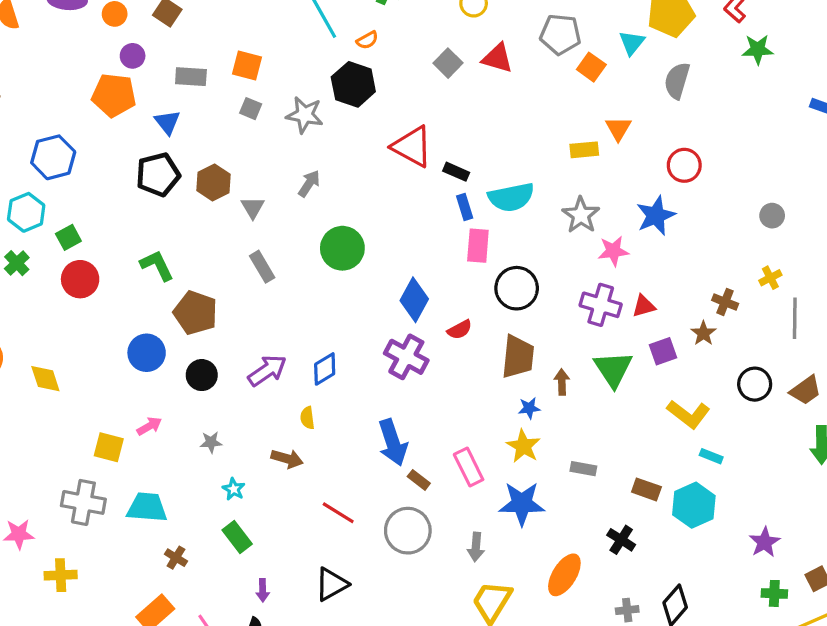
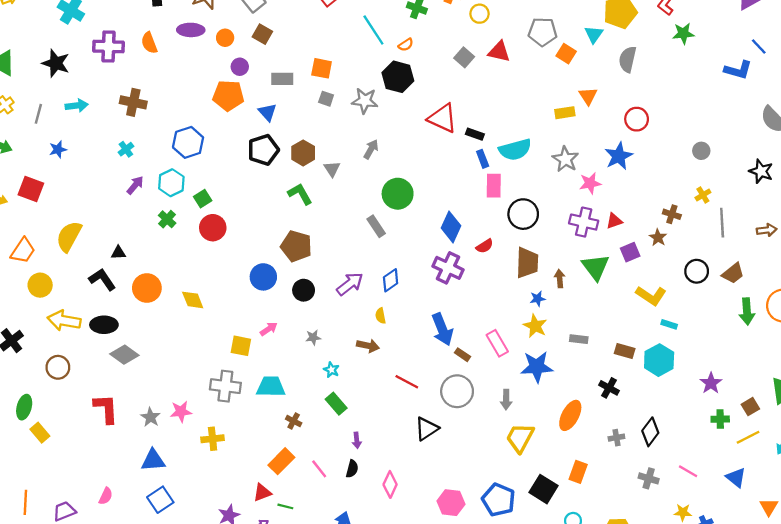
green L-shape: (157, 265) -> (300, 194), moved
gray rectangle: (262, 267) -> (376, 226), moved
black triangle: (331, 584) -> (427, 429), moved

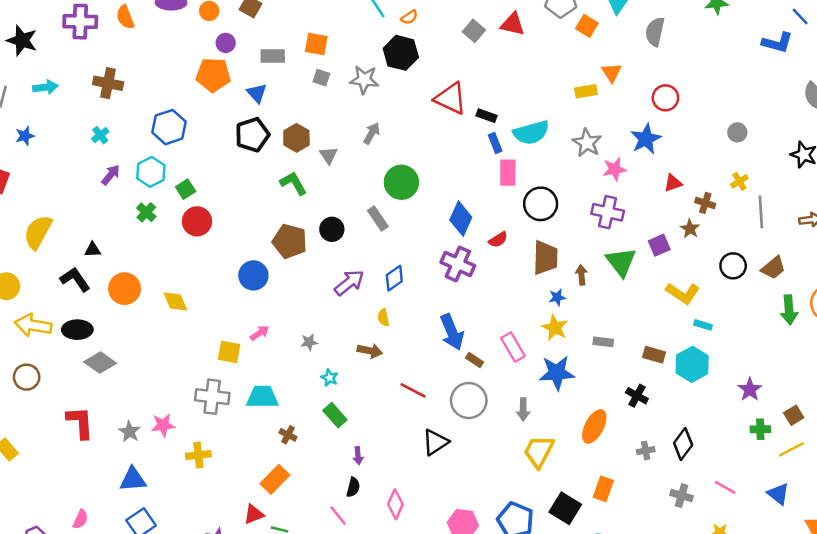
red triangle: (614, 221) -> (673, 183), moved
black circle: (304, 290) -> (332, 229), moved
pink line: (319, 469) -> (338, 516), moved

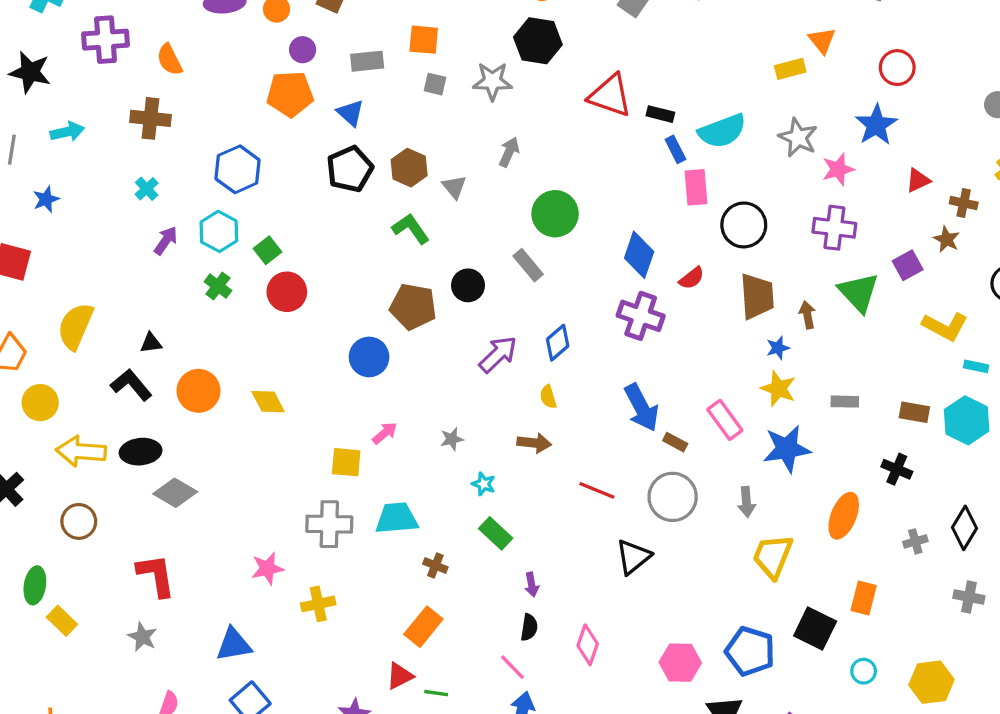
orange semicircle: (125, 17) -> (170, 60), moved
gray star: (130, 432) -> (142, 637), moved

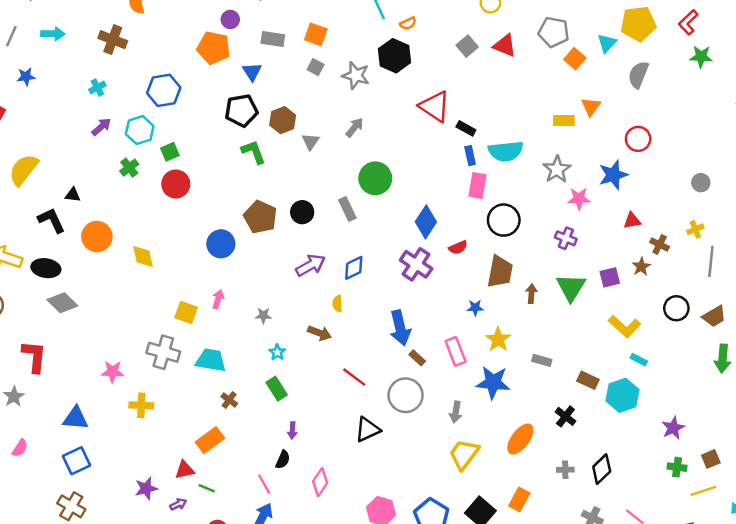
purple cross: (834, 228) -> (566, 238), size x0.7
green L-shape: (411, 229) -> (253, 152), moved
blue star: (778, 348) -> (475, 308), moved
pink arrow: (385, 433) -> (218, 299), turned -48

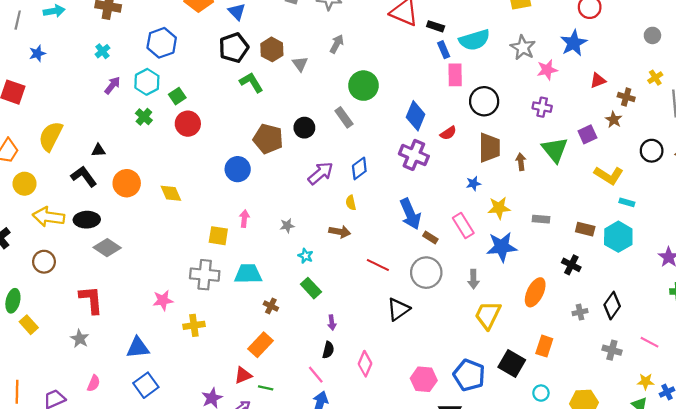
yellow star: (498, 339) -> (499, 208), turned -30

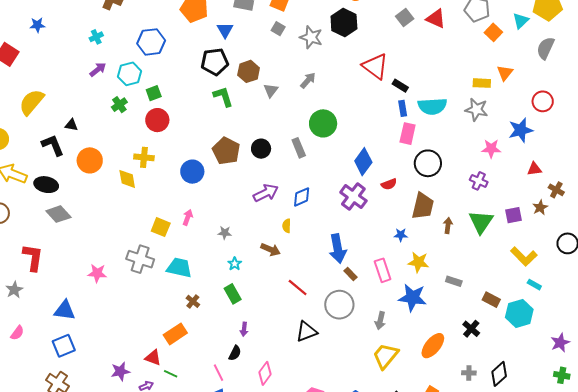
gray star: (523, 48) -> (476, 110), moved, turned -30
yellow cross: (194, 325) -> (144, 157), moved
red triangle: (243, 375) -> (153, 358), turned 30

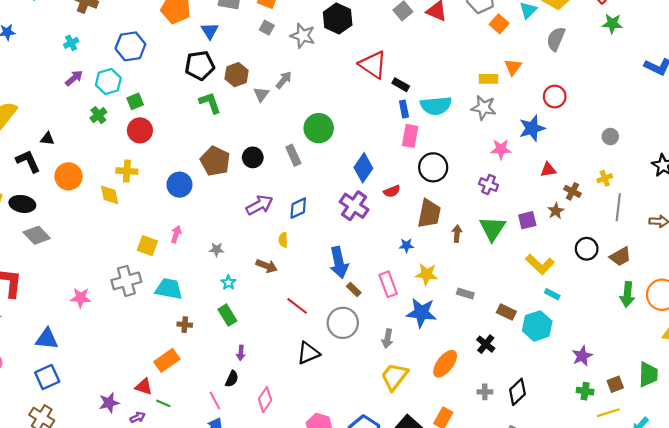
gray arrow: (308, 80) -> (284, 80), moved
gray cross: (140, 259) -> (126, 281), turned -32
brown cross: (193, 301) -> (185, 325), turned -32

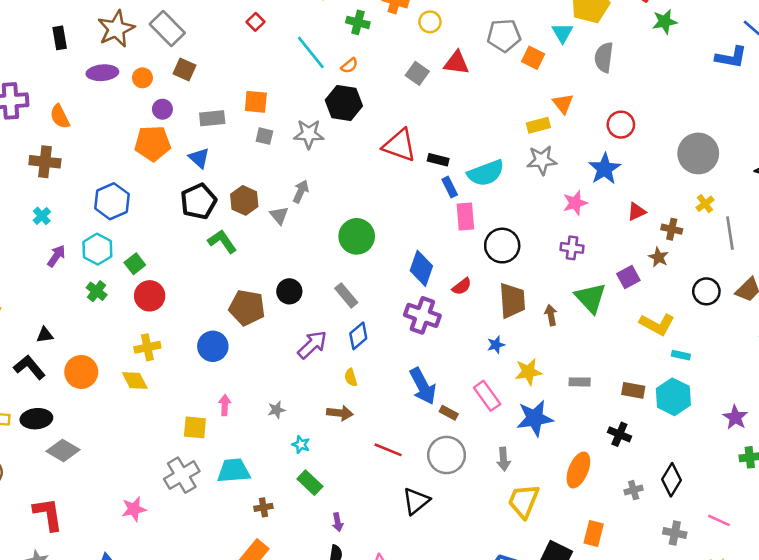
gray circle: (610, 137) -> (698, 153), size x2.0
gray rectangle: (293, 155) -> (346, 295), moved

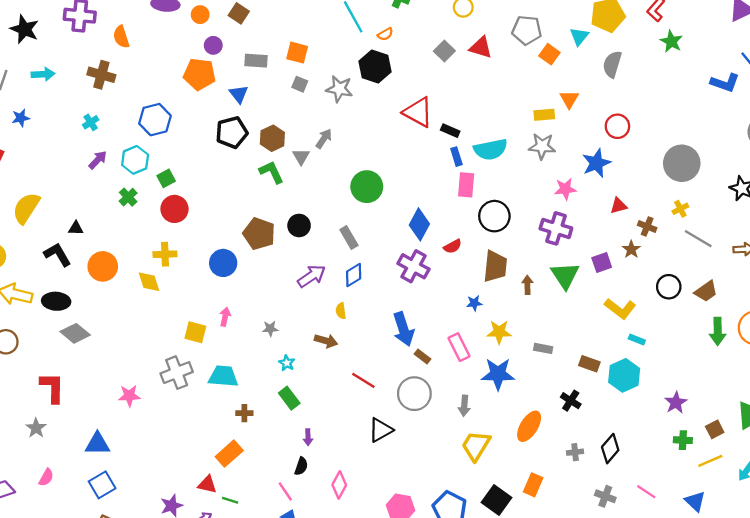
green star: (665, 22) -> (671, 41), turned 30
gray line: (730, 233) -> (698, 239), turned -60
green L-shape: (222, 241) -> (271, 172), moved
purple cross: (572, 248) -> (556, 228), size x1.5

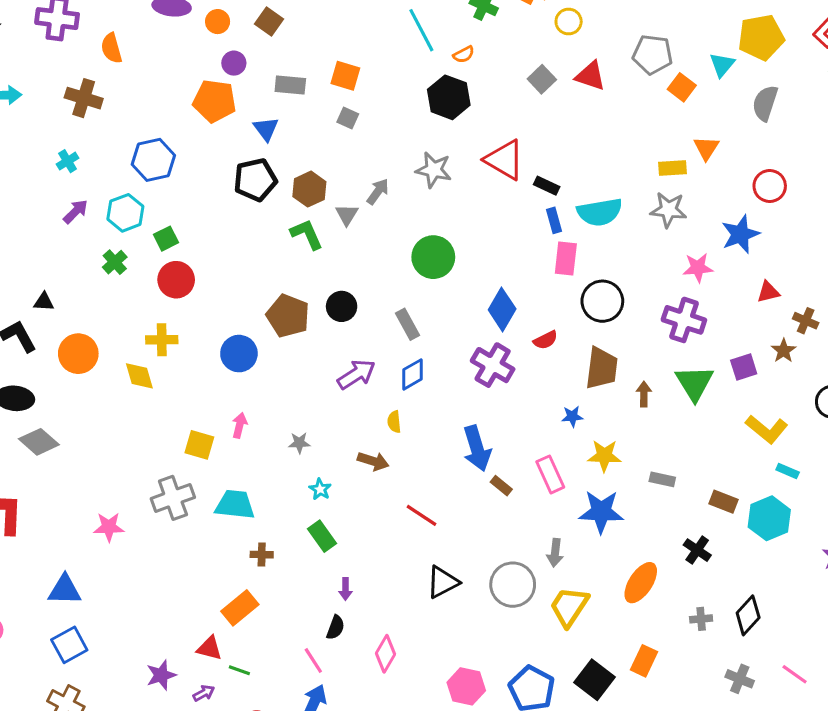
gray star: (339, 89) -> (434, 170), moved
gray circle: (414, 394) -> (513, 585), moved

